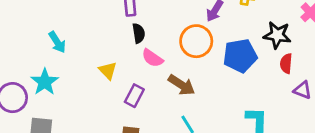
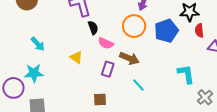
cyan star: (45, 82) -> (34, 73), turned -30
purple rectangle: (134, 96) -> (108, 69), moved

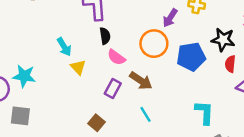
cyan arrow: (38, 44) -> (64, 47), moved
brown square: (100, 99) -> (96, 123), turned 32

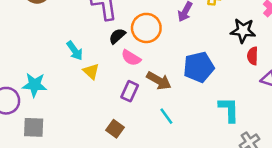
black semicircle: (105, 36) -> (117, 36), turned -119
orange circle: (154, 44) -> (146, 28), moved
blue pentagon: (191, 57) -> (199, 67), moved

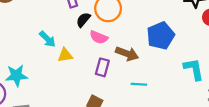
yellow triangle: (91, 71) -> (65, 55), turned -42
cyan line: (166, 116) -> (139, 84), turned -42

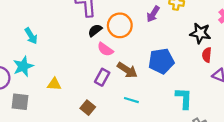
cyan arrow: (47, 39) -> (31, 36), moved
yellow triangle: (65, 55) -> (54, 84), moved
cyan star: (16, 76) -> (23, 66), turned -30

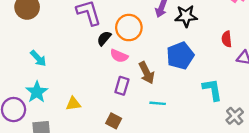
black star: (200, 33) -> (186, 16), moved
brown arrow: (127, 70) -> (147, 73), turned 42

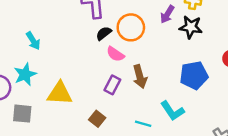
blue pentagon: (180, 56) -> (194, 75), moved
cyan L-shape: (212, 90) -> (172, 111), moved, turned 145
cyan line: (158, 103) -> (143, 124), moved
yellow triangle: (73, 104) -> (60, 93), size x1.6

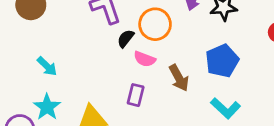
blue pentagon: (194, 75) -> (222, 61), moved
purple rectangle: (112, 85) -> (136, 95), moved

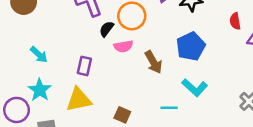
pink semicircle: (145, 59) -> (123, 46), turned -30
purple rectangle: (136, 95) -> (84, 66), moved

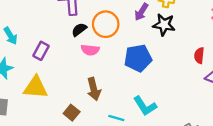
blue pentagon: (191, 46) -> (138, 58), moved
brown arrow: (154, 62) -> (94, 89), moved
purple rectangle: (84, 66) -> (41, 51), moved

